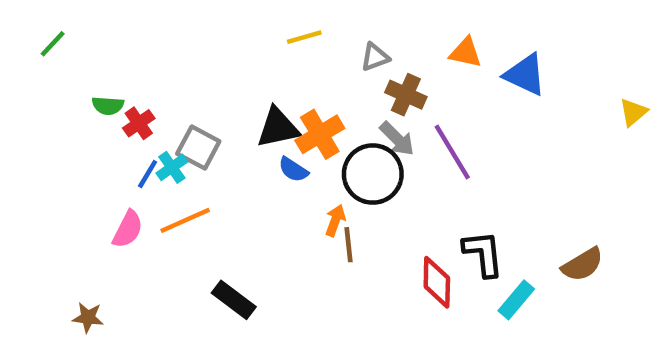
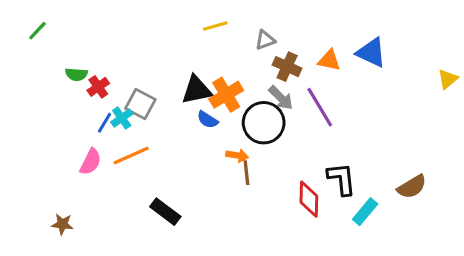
orange triangle: (466, 53) -> (329, 60), moved
orange arrow: (335, 220) -> (237, 155), turned 80

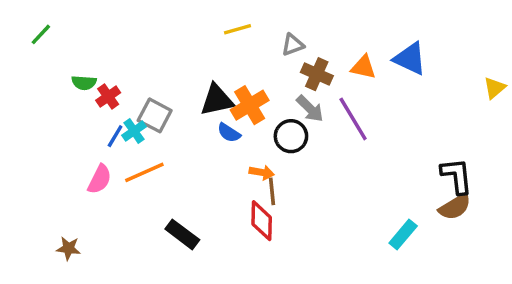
black circle: (264, 123) -> (291, 136), size x0.7
black L-shape: (342, 179) -> (457, 176), moved
red diamond: (309, 199) -> (262, 221), moved

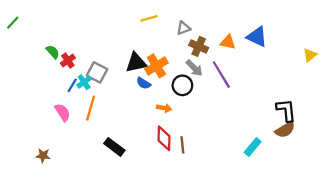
green line: (41, 34) -> (13, 23), moved
green semicircle: (84, 83) -> (53, 52), turned -136
orange line: (144, 172) -> (91, 108), turned -50
pink semicircle: (100, 179) -> (62, 112), turned -60
brown line: (272, 191) -> (182, 145), moved

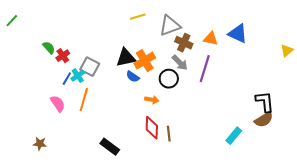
gray triangle: (183, 28) -> (170, 26), size x1.6
purple line: (221, 75) -> (205, 69), turned 48
black rectangle: (114, 147) -> (110, 147), moved

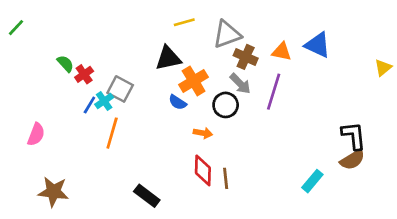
black triangle: (126, 58) -> (168, 58), moved
pink semicircle: (58, 104) -> (36, 134), moved, turned 54
brown star: (40, 144) -> (53, 192), size x1.6

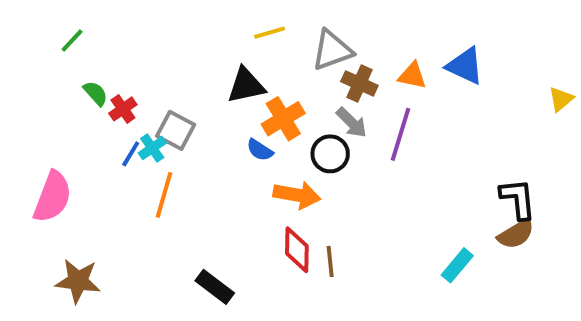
green line: (16, 28) -> (72, 40), moved
orange arrow: (203, 133) -> (297, 195), size x1.6
pink semicircle: (36, 134) -> (53, 197), size x1.5

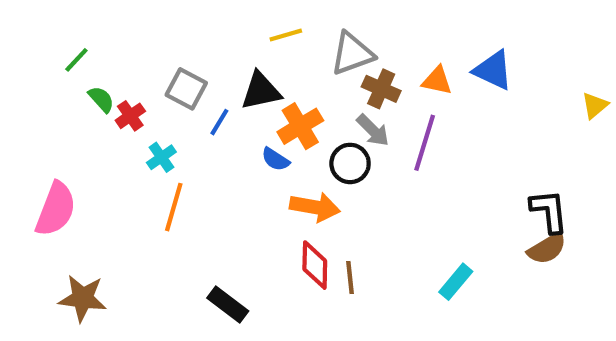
green line: (72, 40) -> (76, 60), moved
gray square: (176, 130) -> (186, 89), moved
blue line: (131, 154) -> (219, 122), moved
cyan rectangle: (457, 265) -> (456, 282), moved

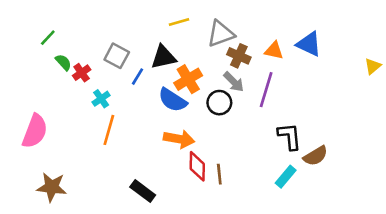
blue semicircle: (275, 159) -> (173, 100), size x1.6
orange arrow: (315, 207) -> (179, 139), moved
black L-shape: (549, 211) -> (290, 136), moved
brown semicircle: (547, 248) -> (316, 156), moved

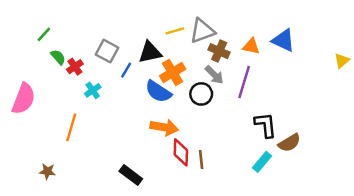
yellow line: (179, 22) -> (175, 31), moved
orange line: (109, 130) -> (71, 127), moved
pink semicircle: (35, 131) -> (24, 99), moved
brown star: (52, 187) -> (47, 171), size x0.6

